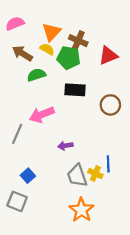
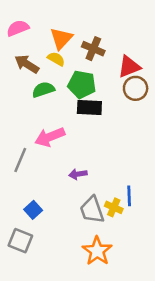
green pentagon: (69, 58) -> (82, 84), moved
brown circle: (110, 105) -> (136, 88), moved

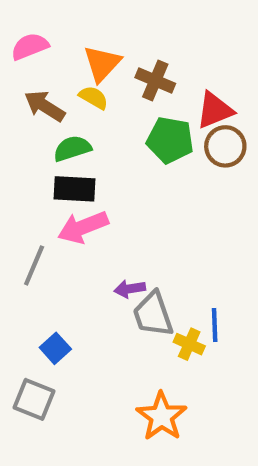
green pentagon: (82, 84) -> (170, 140), moved
black rectangle: (89, 108) -> (74, 189), moved
gray trapezoid: (92, 210) -> (153, 314), moved

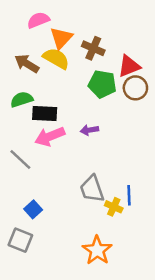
pink semicircle: (30, 46) -> (38, 20), moved
yellow semicircle: (94, 97) -> (56, 58), size x1.5
green semicircle: (72, 148) -> (22, 99), moved
gray line: (34, 265) -> (20, 160), turned -70
purple arrow: (130, 289) -> (89, 130), moved

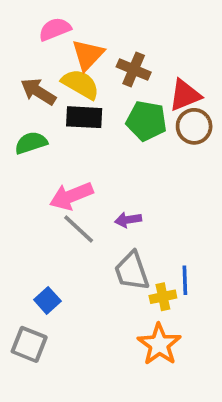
black rectangle: (45, 113) -> (84, 117), moved
purple arrow: (89, 130) -> (128, 220), moved
gray line: (20, 160) -> (79, 229), moved
yellow cross: (114, 207) -> (163, 297), turned -36
orange star: (97, 250) -> (159, 344), moved

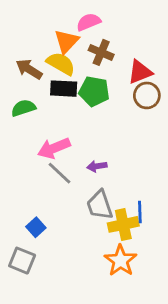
pink semicircle: (55, 29) -> (89, 22), moved
green pentagon: (146, 121) -> (94, 91), moved
yellow cross: (163, 297) -> (123, 224), size x1.5

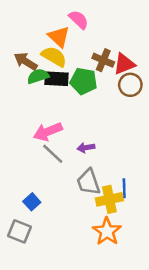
pink semicircle: (89, 22) -> (79, 20), turned 65
orange triangle: (66, 41) -> (59, 37), turned -30
brown cross: (101, 52) -> (103, 60), moved
green semicircle: (23, 108) -> (38, 76), moved

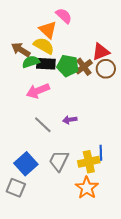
brown cross: (103, 60) -> (84, 67), moved, turned 30
pink arrow: (48, 132) -> (38, 91), moved
gray trapezoid: (88, 182) -> (59, 161), moved, turned 45
blue square: (32, 202) -> (26, 164), size x1.6

